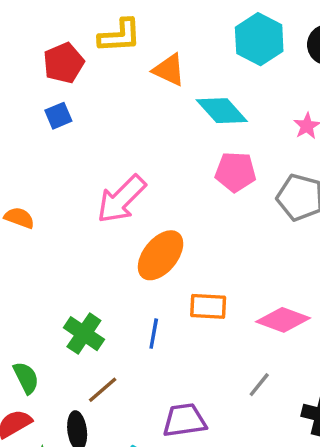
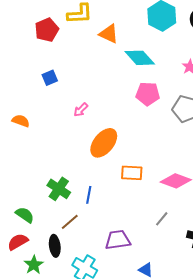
blue square: (58, 116) -> (50, 78), moved
pink arrow: (121, 199) -> (81, 110), size x0.5
blue line: (154, 334) -> (89, 195), moved
green semicircle: (26, 378) -> (25, 215), turned -30

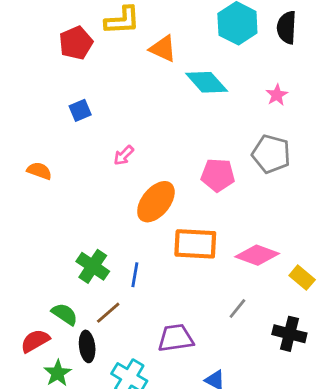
pink pentagon: (148, 94) -> (218, 175), moved
orange rectangle: (132, 173) -> (195, 244), size x1.4
green semicircle: (25, 215) -> (65, 314), moved

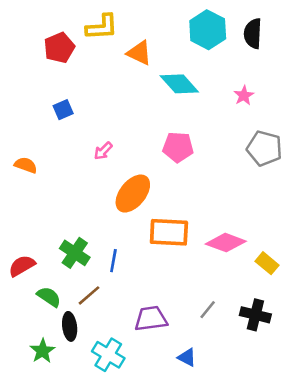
gray pentagon: (271, 154) -> (264, 148), moved
pink pentagon: (218, 175) -> (178, 147), moved
gray line: (237, 308) -> (208, 310), moved
red semicircle: (35, 341) -> (22, 266), moved

